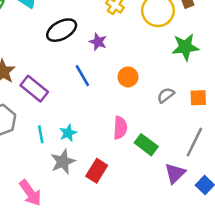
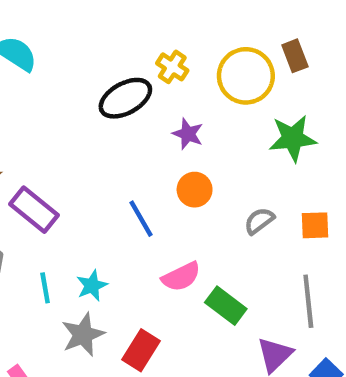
black ellipse: (62, 30) -> (125, 98), moved
purple star: (98, 42) -> (188, 134), moved
blue line: (82, 76) -> (141, 219), moved
pink semicircle: (120, 128) -> (181, 277), turned 60
gray line: (194, 142) -> (308, 301), turned -32

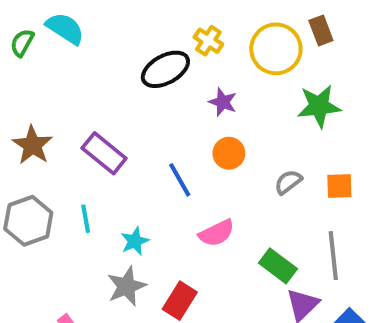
purple rectangle: (34, 210) -> (104, 153), moved
cyan line: (45, 288) -> (86, 219), moved
green rectangle: (226, 306) -> (278, 266), moved

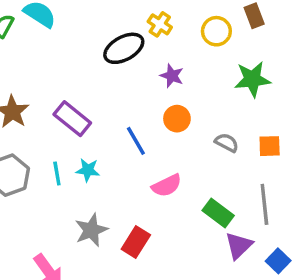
yellow circle: (276, 49) -> (216, 31), size x0.7
gray semicircle: (288, 182) -> (227, 143), turned 65
cyan star: (135, 241) -> (88, 170), moved, turned 30

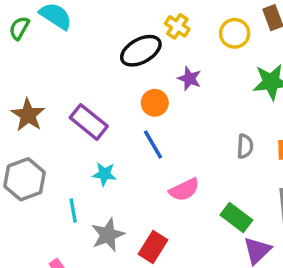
orange circle: (177, 119) -> (155, 103), moved
gray semicircle: (227, 143) -> (245, 146), turned 65
cyan line: (57, 174) -> (73, 211), moved

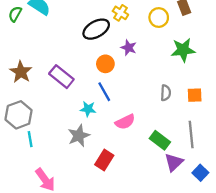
cyan star: (104, 174) -> (88, 109), moved
cyan line: (73, 211) -> (30, 139), moved
gray star: (108, 235) -> (79, 136), moved

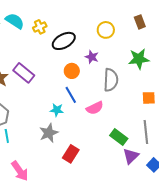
yellow cross: (120, 13) -> (40, 27), moved, turned 32
yellow circle: (159, 18) -> (106, 30), moved
purple rectangle: (61, 77) -> (24, 73), moved
gray semicircle: (166, 93) -> (111, 80), moved, size x1.6
pink semicircle: (125, 122) -> (95, 108), moved

